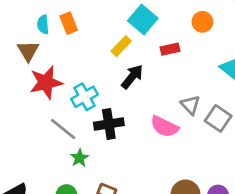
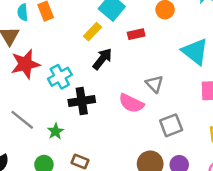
gray square: (218, 118) -> (171, 125), moved, turned 35
gray line: (63, 129) -> (22, 120), moved

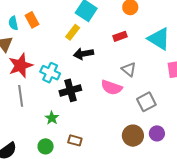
red rectangle: (136, 34) -> (120, 36), moved
black arrow: (102, 59) -> (83, 54), turned -132
cyan cross: (60, 77) -> (50, 73), turned -30
gray line: (22, 120) -> (21, 96), moved, turned 50

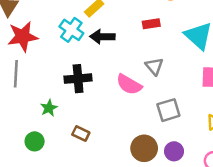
cyan cross: (50, 73) -> (71, 30), moved
brown rectangle: (75, 140) -> (81, 133), moved

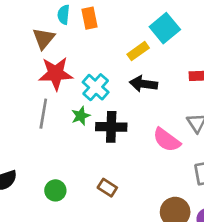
cyan cross: (71, 30) -> (96, 87), moved
green star: (49, 108) -> (81, 116), moved

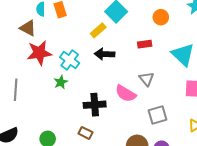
brown triangle: (44, 38) -> (28, 28), turned -36
gray line: (43, 114) -> (16, 90), moved
black cross: (111, 127) -> (95, 105), moved

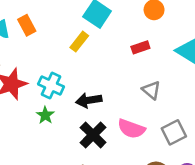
black arrow: (105, 54) -> (89, 100), moved
pink semicircle: (126, 93) -> (131, 129), moved
black cross: (95, 105) -> (93, 135), turned -30

